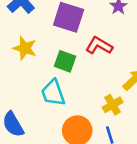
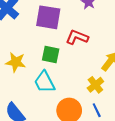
yellow star: (25, 48) -> (16, 62), moved

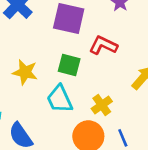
yellow cross: (95, 85) -> (102, 105), moved

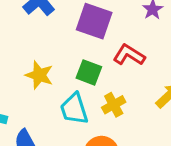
yellow cross: (102, 105) -> (114, 105), moved

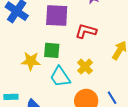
green square: (89, 72) -> (52, 50), moved

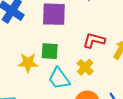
red L-shape: (86, 31) -> (94, 40), moved

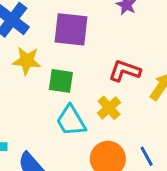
yellow star: (28, 63) -> (27, 61), moved

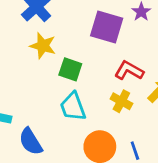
purple square: (71, 29) -> (107, 27), moved
yellow cross: (109, 108) -> (121, 101), moved, turned -30

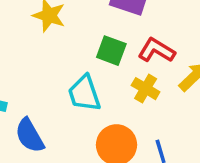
green square: (70, 69) -> (111, 51), moved

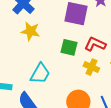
cyan trapezoid: (84, 93) -> (40, 74), moved, turned -125

